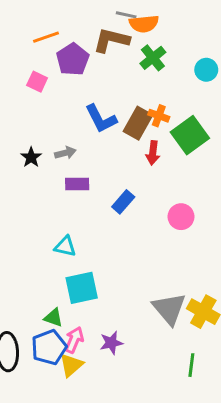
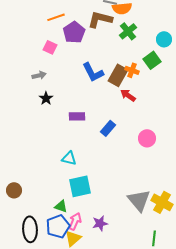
green square: (190, 135) -> (152, 60), moved, size x0.7
gray arrow: (65, 153) -> (39, 75), moved
red arrow: (153, 153) -> (128, 95), turned 119

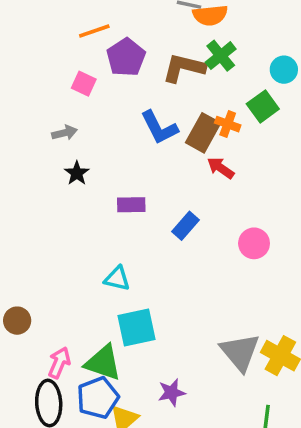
brown L-shape: (100, 19) -> (184, 68), moved
brown circle: (14, 190) -> (17, 321), moved
green triangle: (61, 206) -> (103, 363), size x1.6
pink arrow: (75, 221) -> (59, 363), moved

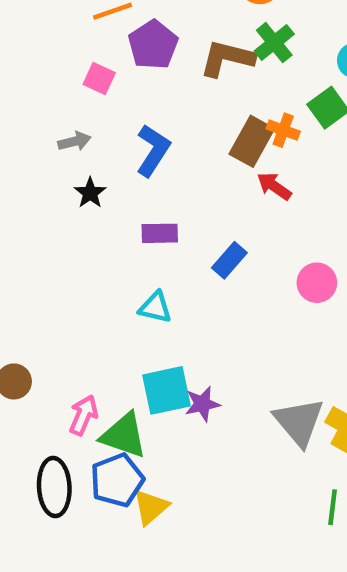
blue L-shape: (159, 128) -> (153, 150), moved, turned -120
cyan triangle: (117, 278) -> (155, 307), moved
pink arrow: (59, 363) -> (83, 415), moved
purple star: (172, 392) -> (202, 404), moved

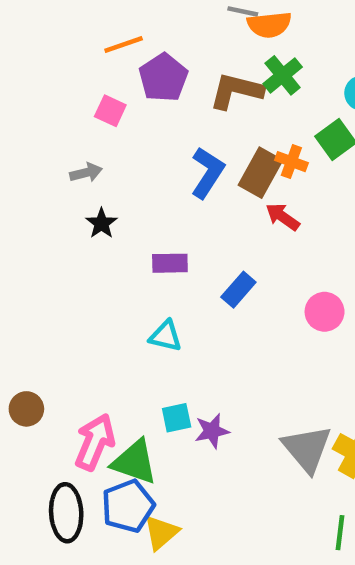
blue L-shape: (153, 150) -> (207, 173), moved
cyan square: (166, 390) -> (177, 418), size x0.6
pink arrow: (83, 415) -> (95, 442), size x1.4

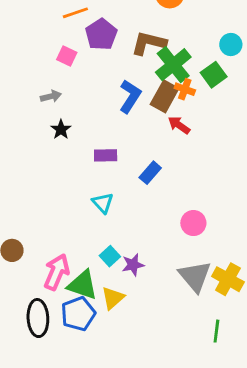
green cross: (283, 75) -> (173, 65), moved, size x1.4
pink circle: (325, 312) -> (193, 223), moved
cyan triangle: (166, 336) -> (103, 203), turned 35
cyan square: (177, 418) -> (110, 256), turned -30
yellow triangle: (161, 533) -> (113, 298), moved

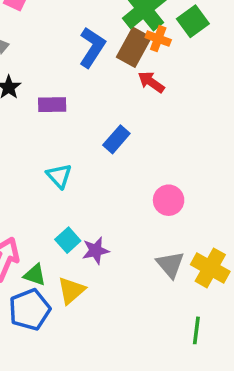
purple rectangle: (106, 155) -> (52, 105), moved
gray triangle: (195, 276) -> (170, 264), size x0.7
green triangle: (83, 285) -> (35, 275), size x0.6

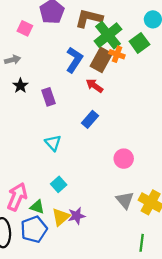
red arrow: (151, 82) -> (95, 86), moved
purple rectangle: (52, 105) -> (48, 97), turned 72
purple star: (96, 251) -> (77, 216), moved

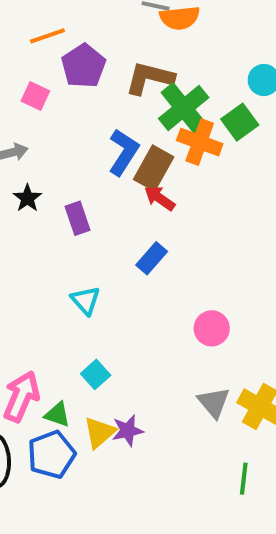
orange cross: (117, 54) -> (200, 142), size x1.5
brown rectangle: (101, 60) -> (154, 168), moved

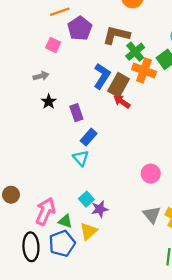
green cross: (184, 108) -> (135, 52), size x0.7
blue rectangle: (152, 258) -> (89, 137), moved
purple star: (128, 431) -> (100, 209), moved

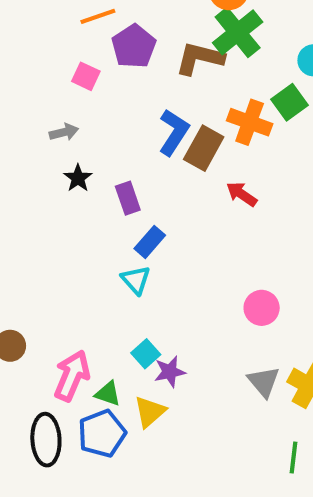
green cross: (135, 52) -> (238, 32), moved, size x1.4
red arrow: (122, 102) -> (242, 194), moved

